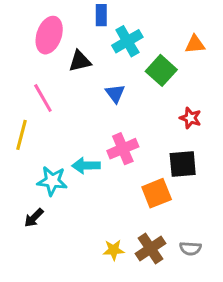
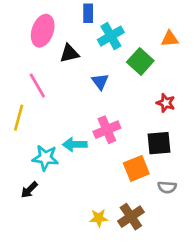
gray semicircle: (190, 248) -> (167, 187), moved

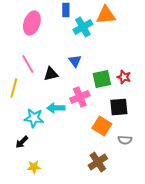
orange triangle: (170, 39) -> (106, 15), moved, size x1.5
black triangle: (69, 53) -> (51, 74), moved
green square: (140, 61) -> (102, 79), moved, turned 36
orange square: (136, 168) -> (102, 126), turned -36
yellow star: (99, 218) -> (34, 167), moved

